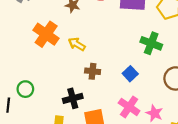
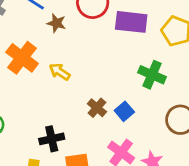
brown cross: (93, 71) -> (97, 108), moved, turned 32

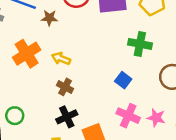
orange cross: (22, 58) -> (27, 54), turned 32
brown cross: (97, 108) -> (65, 87), moved

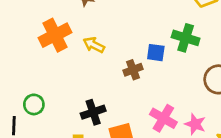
blue square: (123, 80) -> (156, 53), moved, turned -35
brown cross: (65, 87) -> (133, 70), moved, turned 35

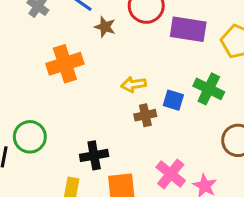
yellow arrow: (94, 45) -> (134, 84), moved, turned -45
green circle: (34, 104) -> (30, 137), size x1.4

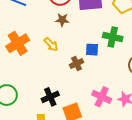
brown star: (105, 27) -> (62, 20), moved
yellow arrow: (134, 84) -> (51, 44), moved, turned -112

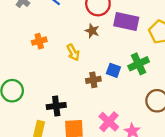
green cross: (113, 37) -> (139, 64), turned 36
orange cross: (18, 43) -> (39, 41), size x0.6

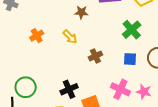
blue square: (113, 70) -> (130, 59), moved

